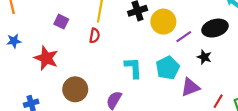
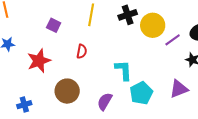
red semicircle: (95, 36) -> (82, 51), moved
red star: (46, 58) -> (39, 61), turned 30
cyan pentagon: (168, 68) -> (141, 93), moved

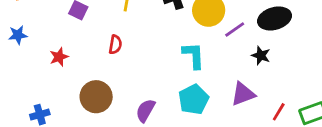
red star: (39, 61) -> (59, 57), size x0.6
cyan L-shape: (123, 70) -> (194, 56), moved

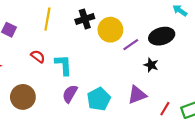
red semicircle: (115, 45) -> (38, 56), turned -64
cyan L-shape: (194, 56) -> (63, 65), moved
purple semicircle: (145, 110) -> (70, 94), moved

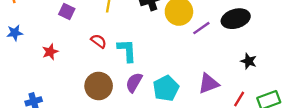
black star: (151, 65) -> (249, 61), moved
brown circle: (23, 97) -> (99, 86), moved

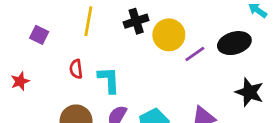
red semicircle: (99, 41) -> (76, 69), turned -133
black star: (249, 61) -> (249, 92), size x1.5

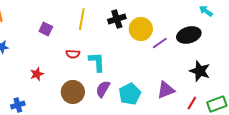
red semicircle: (76, 69) -> (73, 54), turned -80
red star: (20, 81) -> (37, 74), moved

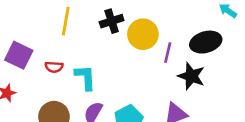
purple square: (46, 29) -> (19, 55), moved, size x1.5
purple line: (160, 43) -> (168, 53), turned -42
black star: (200, 71) -> (191, 76), moved

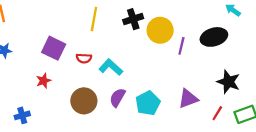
black star: (191, 76) -> (228, 82), moved
cyan L-shape: (85, 77) -> (111, 67), turned -45

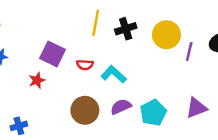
black cross: (133, 19) -> (126, 29), moved
red star: (44, 81) -> (37, 80), moved
purple semicircle: (118, 98) -> (121, 107), turned 36

